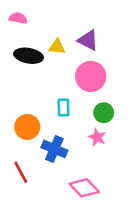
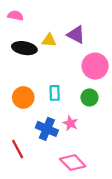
pink circle: (91, 76) -> (95, 66), moved
orange circle: (27, 127) -> (23, 97), moved
pink star: (97, 137) -> (70, 123), moved

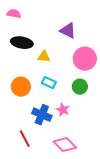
yellow triangle: (49, 40) -> (44, 57), moved
cyan rectangle: (55, 93) -> (49, 83), turned -64
red line: (18, 149) -> (25, 139), moved

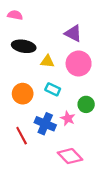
pink circle: (85, 59) -> (79, 64), moved
green circle: (80, 87) -> (86, 104), moved
red line: (25, 139) -> (22, 136), moved

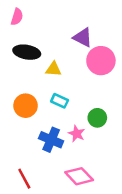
pink semicircle: (15, 15) -> (17, 17), turned 96
pink circle: (79, 64) -> (101, 61), moved
red line: (22, 136) -> (24, 179), moved

